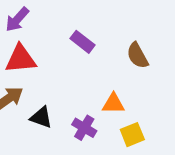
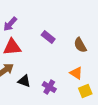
orange triangle: (113, 104) -> (76, 73), moved, turned 32
yellow square: (132, 135) -> (85, 91), moved

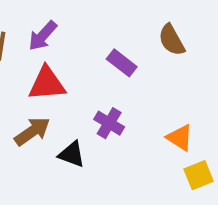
brown semicircle: (80, 45) -> (172, 40), moved
purple cross: (49, 87) -> (109, 123), moved

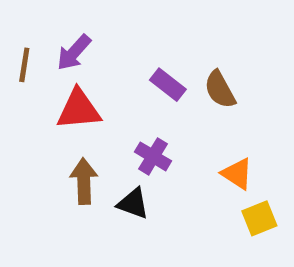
brown semicircle: (172, 40) -> (220, 90), moved
brown arrow: (32, 131) -> (84, 181), moved, turned -57
black triangle: (72, 154) -> (133, 203), moved

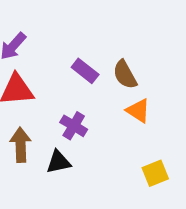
orange triangle: (237, 174) -> (138, 111), moved
black triangle: (133, 203) -> (58, 162), turned -32

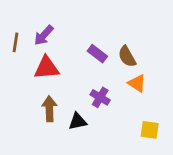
purple cross: (74, 126) -> (100, 97), moved
yellow square: (155, 173) -> (150, 130), turned 30

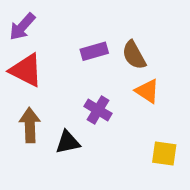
purple rectangle: (97, 54) -> (94, 51), turned -54
red triangle: (47, 68) -> (26, 70), turned 32

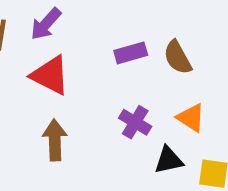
orange triangle: (147, 91) -> (191, 118), moved
black triangle: (68, 142) -> (169, 160), moved

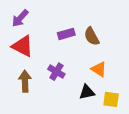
purple cross: (135, 122) -> (56, 72), moved

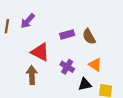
red triangle: (23, 46) -> (40, 52), moved
purple cross: (56, 72) -> (67, 67), moved

